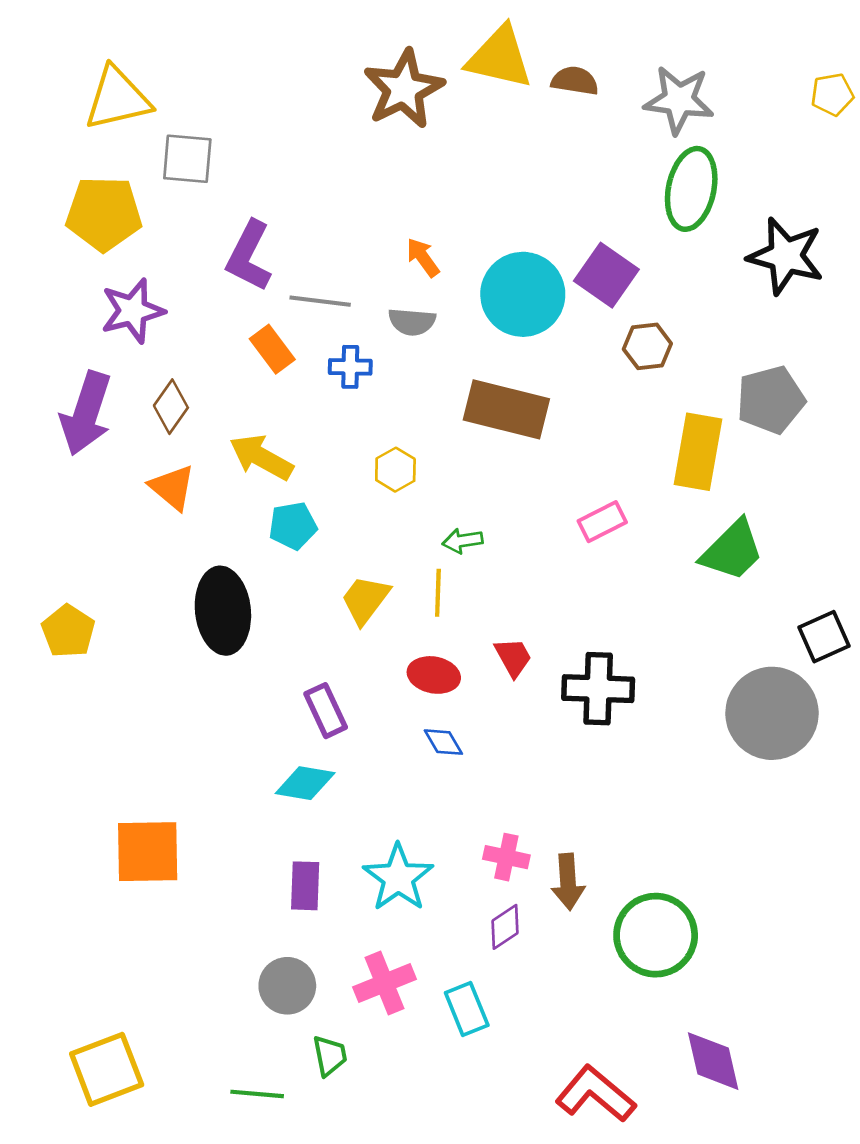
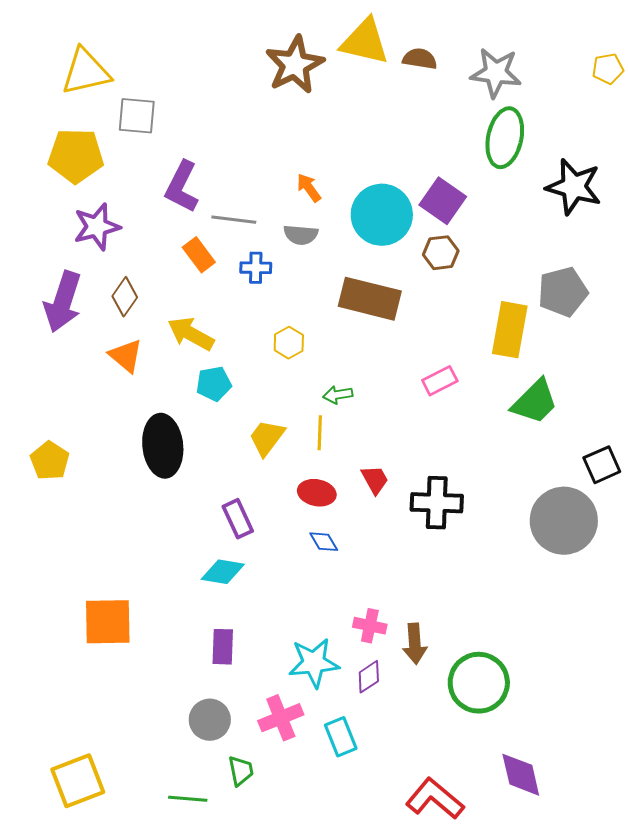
brown hexagon: (647, 346) -> (441, 253), moved
cyan star: (398, 878) -> (314, 663), moved, turned 30

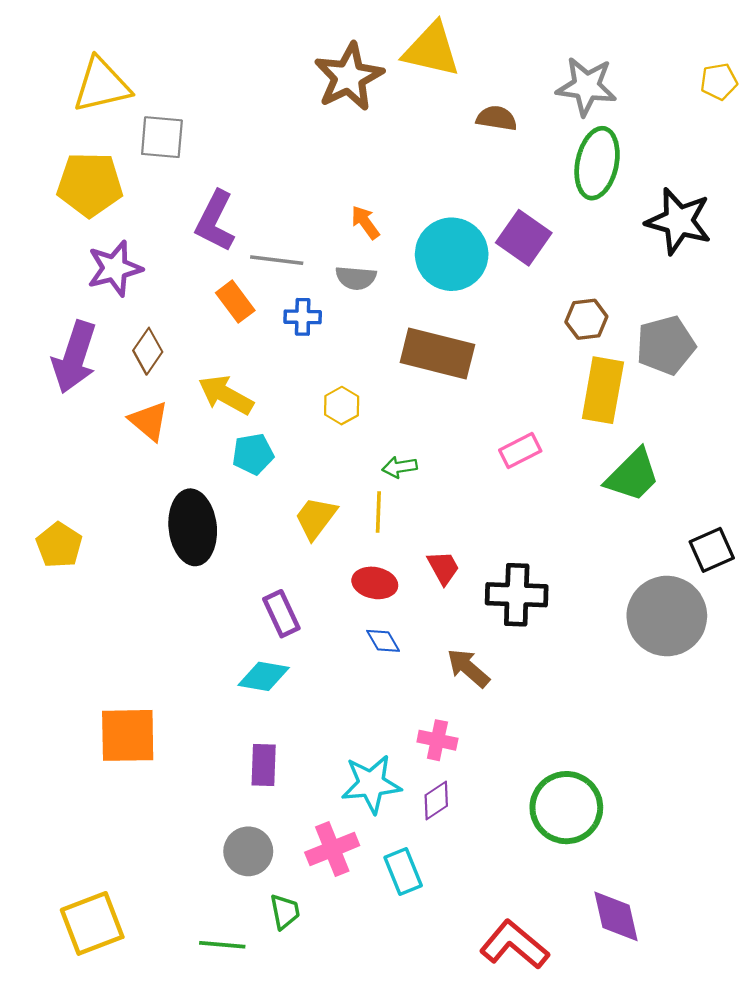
brown semicircle: (420, 59) -> (497, 118), moved
brown hexagon: (441, 253) -> (586, 319), moved
brown arrow: (415, 644) -> (468, 668), moved, turned 135

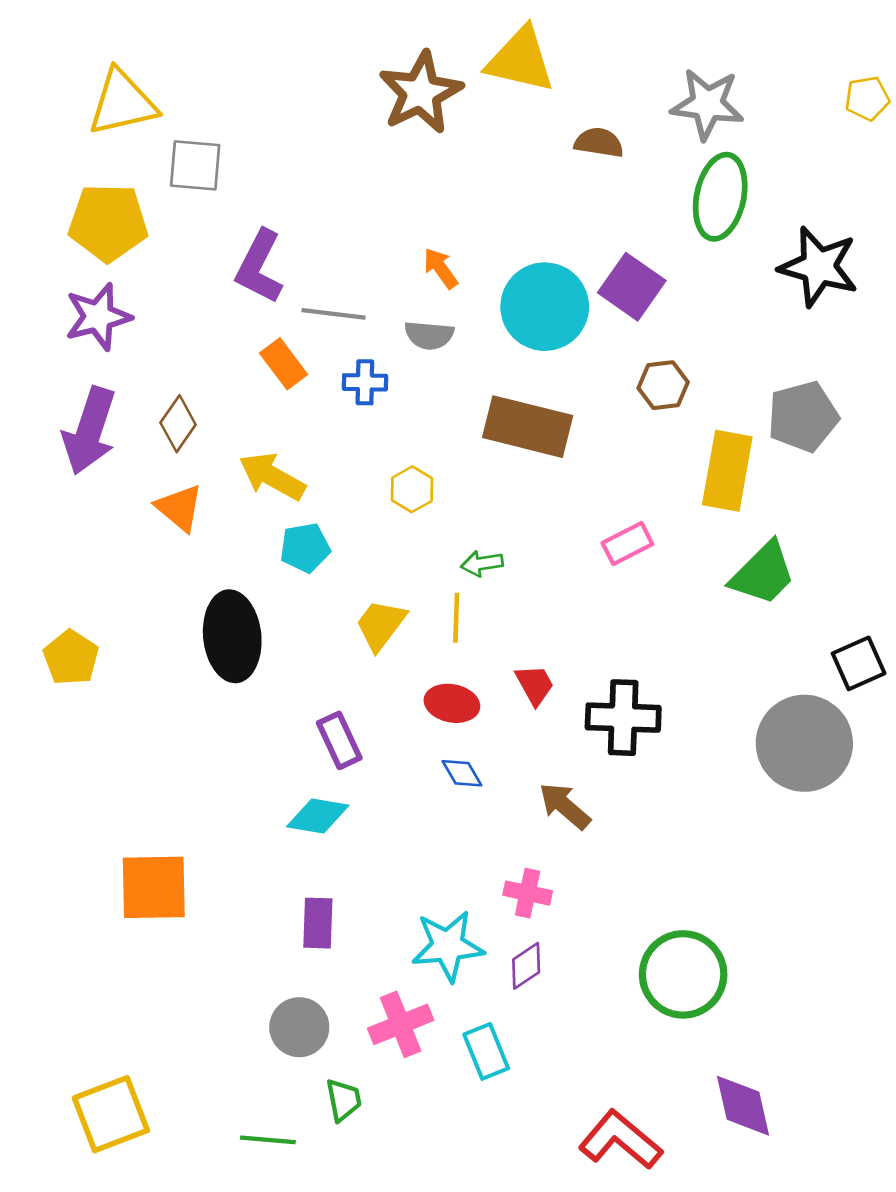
purple star: (115, 268) -> (98, 317), moved
brown hexagon: (586, 319) -> (663, 385), moved

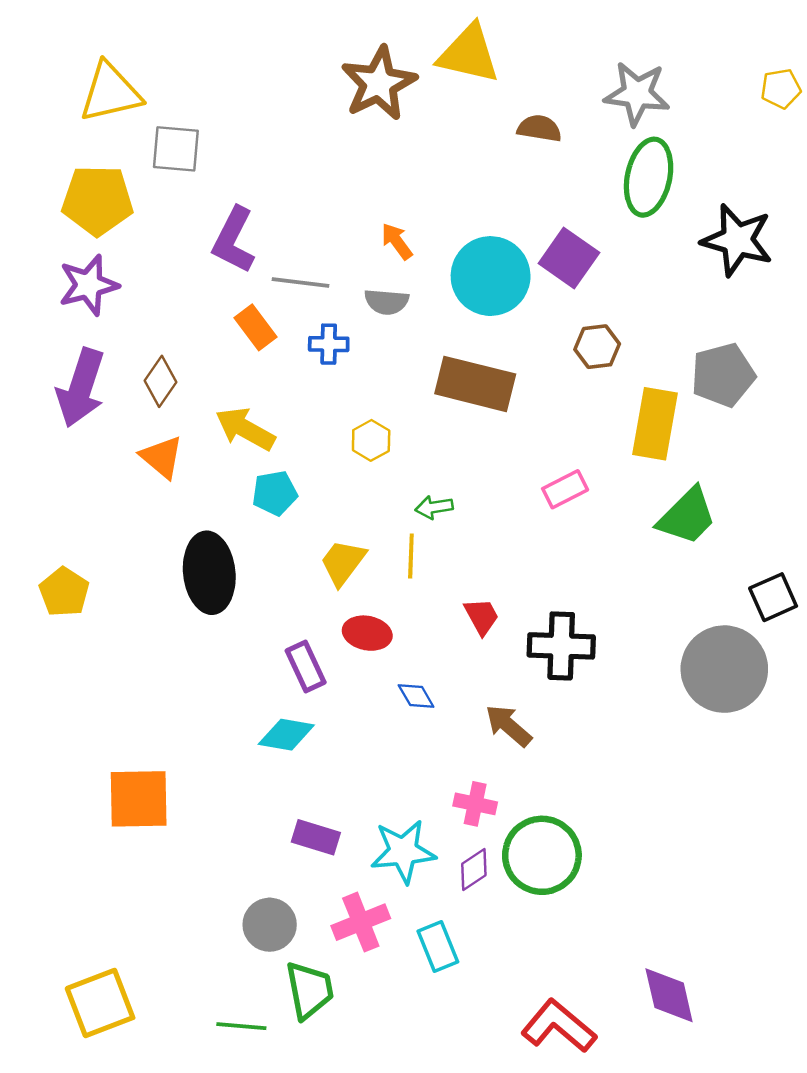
red ellipse: (452, 703) -> (367, 633), moved
purple rectangle: (318, 923) -> (316, 837), moved, turned -75
green circle: (683, 974) -> (542, 855), moved
green trapezoid: (344, 1100) -> (309, 990), size x1.5

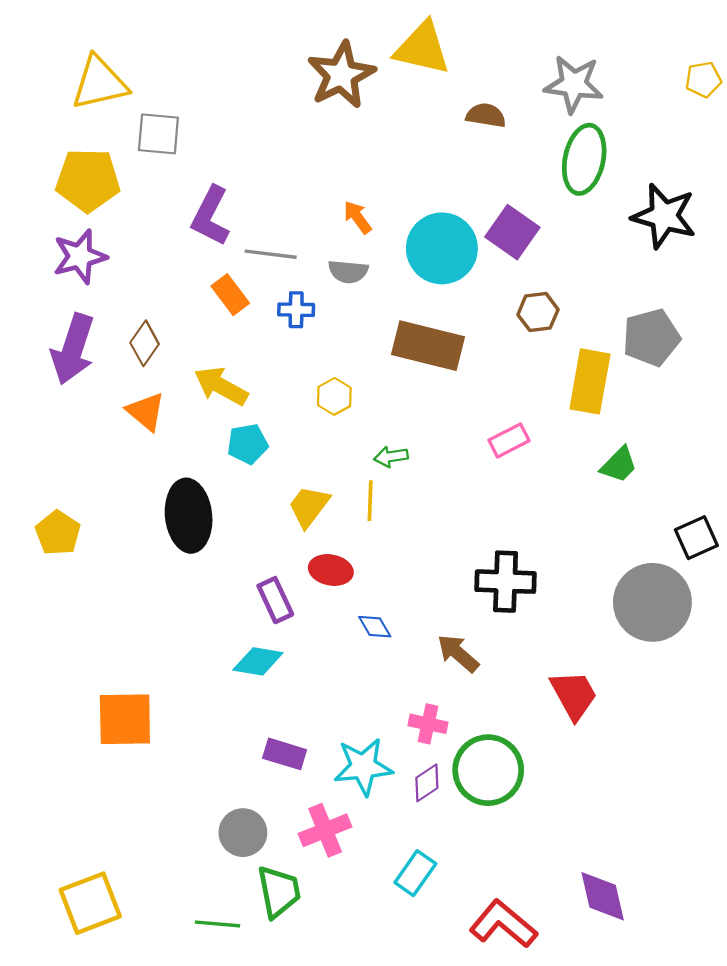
green trapezoid: (687, 516) -> (619, 465), size x0.7
red trapezoid: (482, 616) -> (574, 695), moved, size x1.5
cyan rectangle: (438, 946) -> (415, 873), moved, turned 57

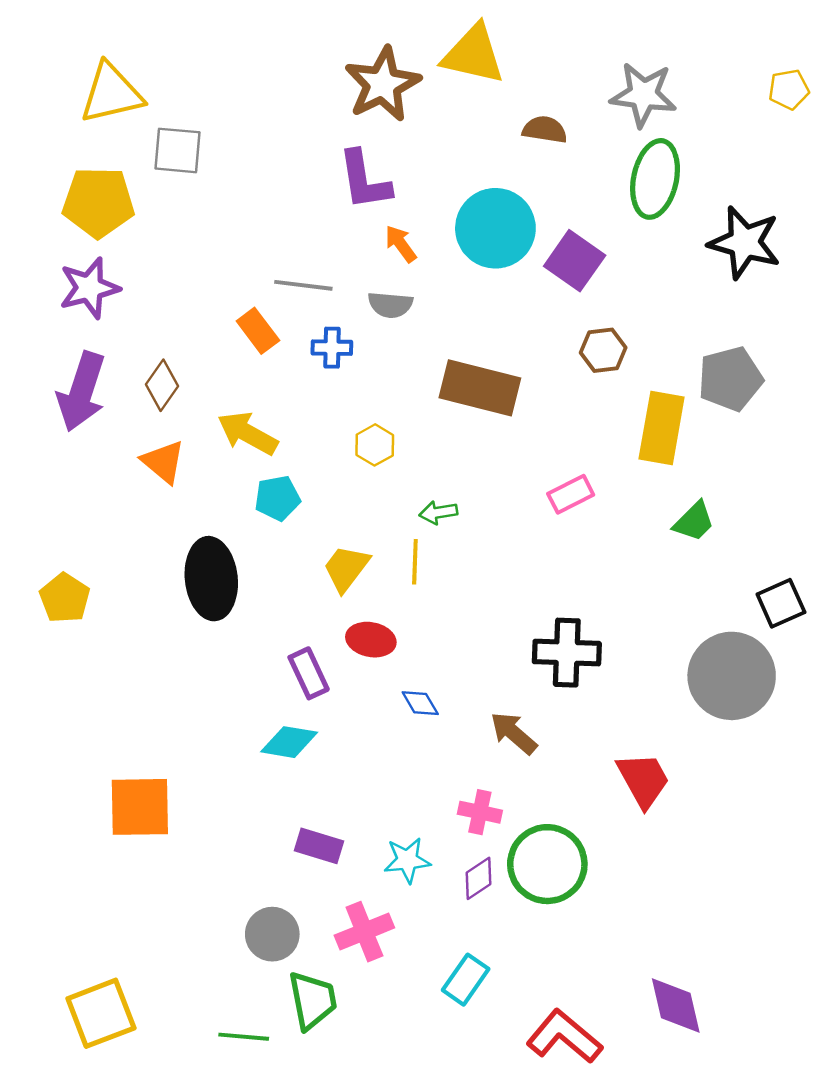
purple L-shape: (211, 216) -> (364, 180), moved, turned -36
cyan circle: (442, 248) -> (495, 228), moved
cyan star: (363, 767) -> (407, 860), size x0.7

